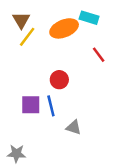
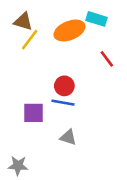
brown triangle: (21, 20) -> (23, 22), turned -42
blue line: (51, 106) -> (63, 103), moved, turned -66
gray triangle: (74, 127) -> (68, 137), moved

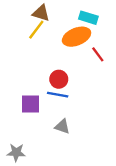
brown triangle: (23, 22) -> (41, 13), moved
orange ellipse: (69, 31) -> (77, 37), moved
yellow line: (30, 40) -> (36, 30), moved

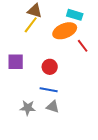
blue line: (58, 95) -> (49, 90), moved
purple square: (30, 104) -> (16, 62), moved
gray star: (16, 153) -> (28, 108), moved

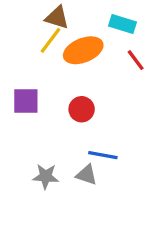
orange ellipse: (65, 31) -> (83, 50), moved
red line: (83, 46) -> (136, 60), moved
blue line: (49, 90) -> (103, 155), moved

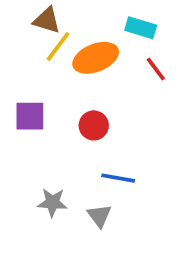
brown triangle: (57, 18) -> (47, 20), moved
gray triangle: (86, 175) -> (99, 216), moved, turned 35

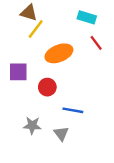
orange ellipse: (96, 58) -> (59, 53), moved
red circle: (94, 125) -> (47, 87), moved

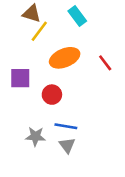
cyan rectangle: (87, 17) -> (77, 16), moved, turned 36
red line: (96, 43) -> (105, 63), moved
blue line: (73, 110) -> (66, 126), moved

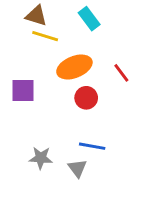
yellow line: (39, 31) -> (45, 36), turned 70
red circle: (52, 95) -> (86, 98), moved
blue line: (66, 126) -> (92, 146), moved

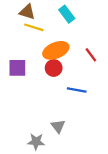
red circle: (86, 98) -> (54, 68), moved
blue line: (92, 146) -> (77, 90), moved
gray star: (41, 158) -> (36, 142), moved

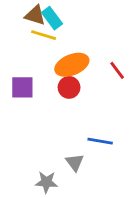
cyan rectangle: (67, 14) -> (52, 18), moved
blue line: (77, 90) -> (100, 141), moved

